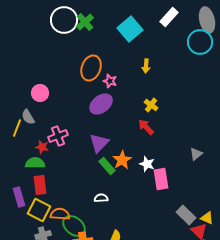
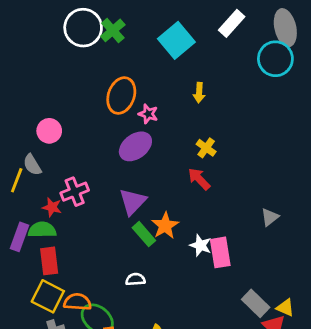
white star: (147, 164) -> (200, 245), moved
purple rectangle: (19, 197) -> (19, 237), moved, turned 36

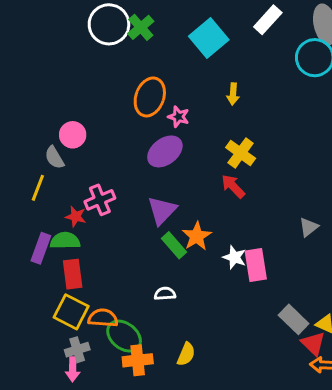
yellow cross: (206, 148) -> (241, 153), size x1.4
gray semicircle: (32, 165) -> (54, 158), moved

